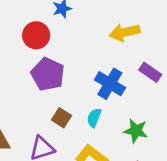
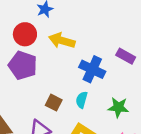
yellow arrow: (125, 32) -> (62, 41), moved, turned 35
purple pentagon: (48, 74) -> (23, 65), moved

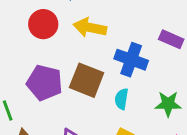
purple pentagon: (23, 65) -> (45, 83), moved
brown square: (54, 103) -> (87, 80), moved, size x1.6

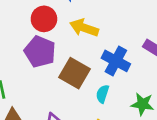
purple pentagon: (45, 83) -> (40, 52), moved

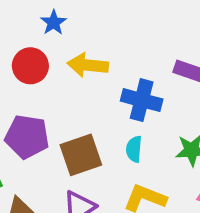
purple pentagon: (40, 52) -> (27, 137), moved
brown square: (75, 73) -> (81, 155), moved, turned -36

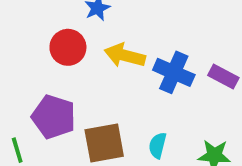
blue cross: (142, 100) -> (174, 72), moved

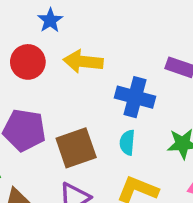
blue cross: (174, 72) -> (135, 97), moved

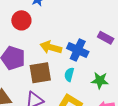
yellow arrow: (83, 61) -> (51, 47), moved

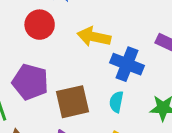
yellow arrow: (51, 47) -> (94, 37), moved

